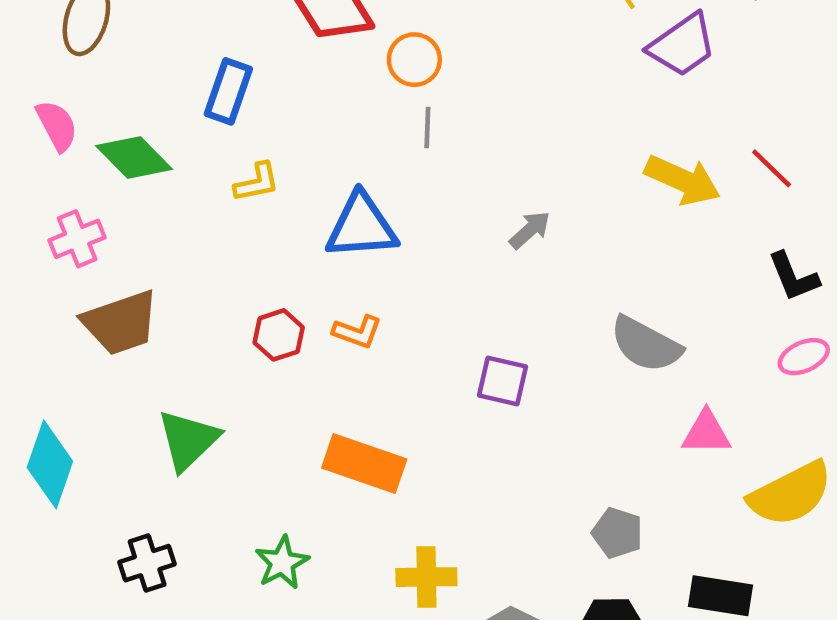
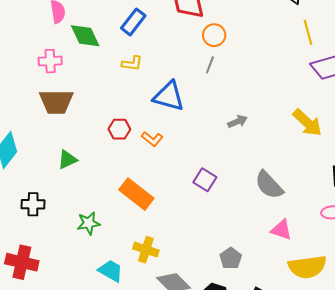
green triangle: (188, 440) -> (67, 160), size x0.7

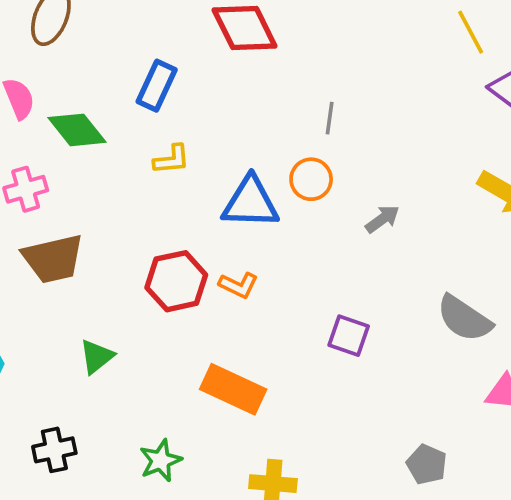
orange circle: (214, 35) -> (311, 179), moved
gray line: (210, 65) -> (330, 118), moved
red hexagon: (119, 129) -> (176, 281), size x1.5

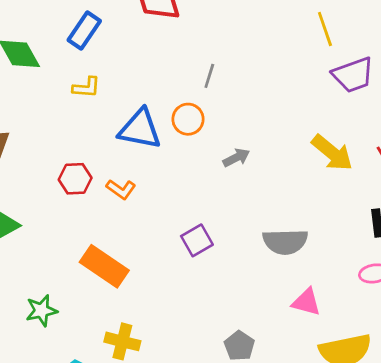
red hexagon: (176, 281) -> (75, 179), size x0.7
gray semicircle: (464, 318) -> (285, 242), turned -45
purple square: (349, 336) -> (197, 240), turned 32

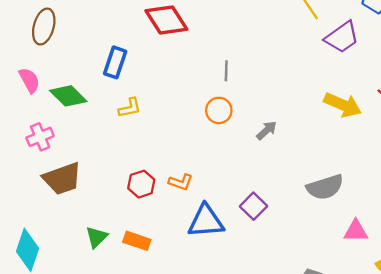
blue triangle: (140, 129) -> (206, 221), moved
orange rectangle: (104, 266) -> (137, 241), moved, size x0.7

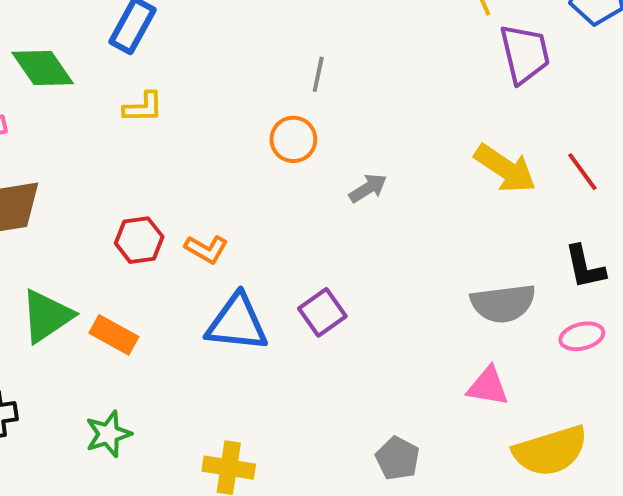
purple trapezoid: (342, 37) -> (525, 54), turned -78
gray semicircle: (325, 187) -> (503, 303), moved
green triangle: (96, 237) -> (47, 316), size x1.4

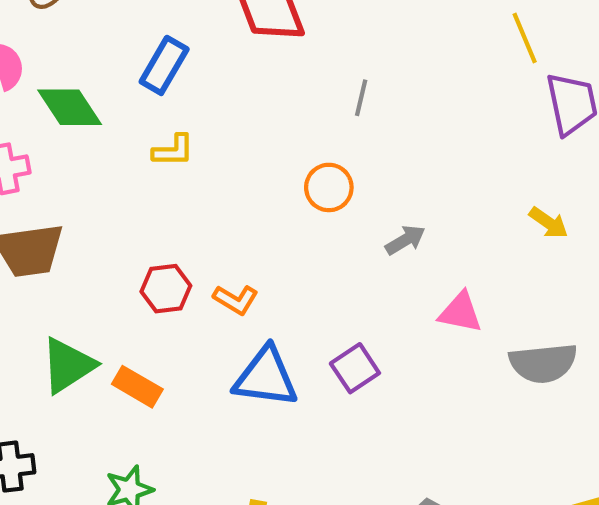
gray line: (318, 74) -> (361, 98), moved
yellow arrow: (505, 168) -> (549, 223), size x0.6
pink triangle: (488, 386) -> (460, 312), moved

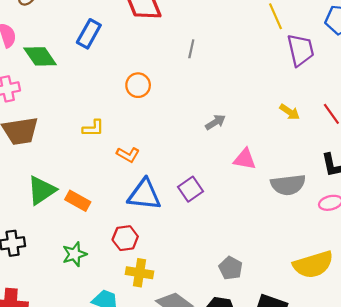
yellow L-shape: (173, 150) -> (93, 128), moved
orange circle: (329, 187) -> (138, 85), moved
red hexagon: (166, 289) -> (125, 238), moved

